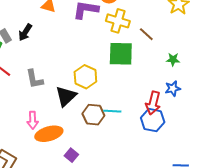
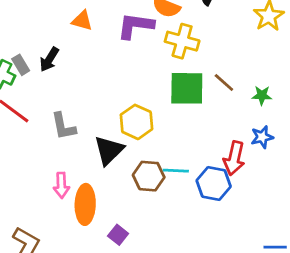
brown line: (146, 34) -> (224, 83), moved
blue hexagon: (153, 120) -> (214, 183), moved
orange ellipse: (49, 134) -> (85, 204), turned -72

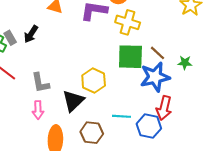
blue star: (262, 137) -> (155, 77), moved, size x1.8
brown hexagon: (149, 176) -> (92, 133), moved
pink arrow: (61, 185) -> (38, 110), moved

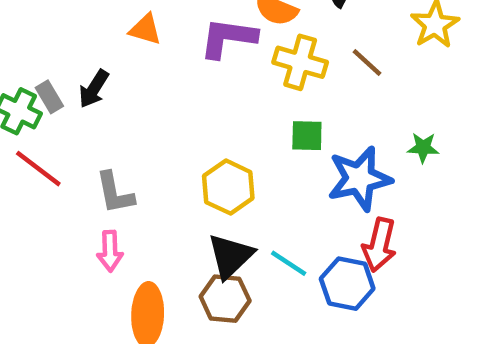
brown line: (157, 53) -> (367, 62), moved
green square: (130, 57) -> (307, 136), size x0.6
black triangle: (73, 101) -> (230, 256), moved
cyan line: (122, 116) -> (289, 263), turned 30

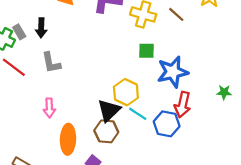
black arrow: (94, 89) -> (41, 28), turned -30
green star: (423, 148) -> (224, 92), moved
yellow hexagon: (228, 187) -> (126, 92), moved
gray L-shape: (115, 193) -> (51, 63), moved

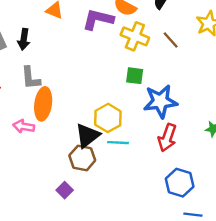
pink arrow: (49, 108) -> (24, 126), turned 96
cyan line: (138, 114) -> (118, 143), turned -36
blue hexagon: (167, 124) -> (180, 183), moved
orange ellipse: (68, 139) -> (43, 104), moved

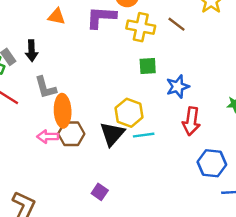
blue star: (160, 101) -> (178, 87), size x0.7
brown hexagon: (82, 158) -> (71, 134), moved

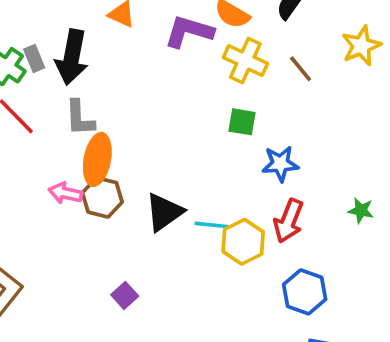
black arrow: (32, 51) -> (72, 57), size x1.6
yellow hexagon: (129, 113) -> (243, 242), moved

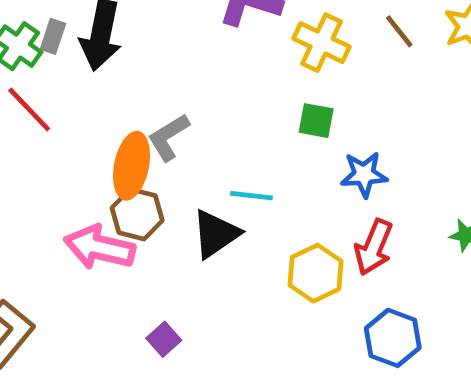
gray rectangle: (34, 58) -> (53, 36), turned 40
brown line: (301, 69) -> (399, 31), moved
gray L-shape: (80, 118) -> (169, 137), moved, turned 60
pink arrow: (65, 193) -> (99, 247), moved, size x1.6
cyan line: (211, 225) -> (252, 196), moved

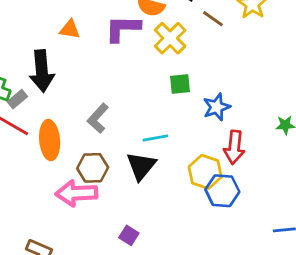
gray rectangle: (53, 36) -> (17, 99), moved, turned 48
yellow cross: (322, 43) -> (170, 38), turned 36
orange ellipse: (132, 166) -> (50, 140), moved
blue hexagon: (393, 338) -> (222, 191), moved

